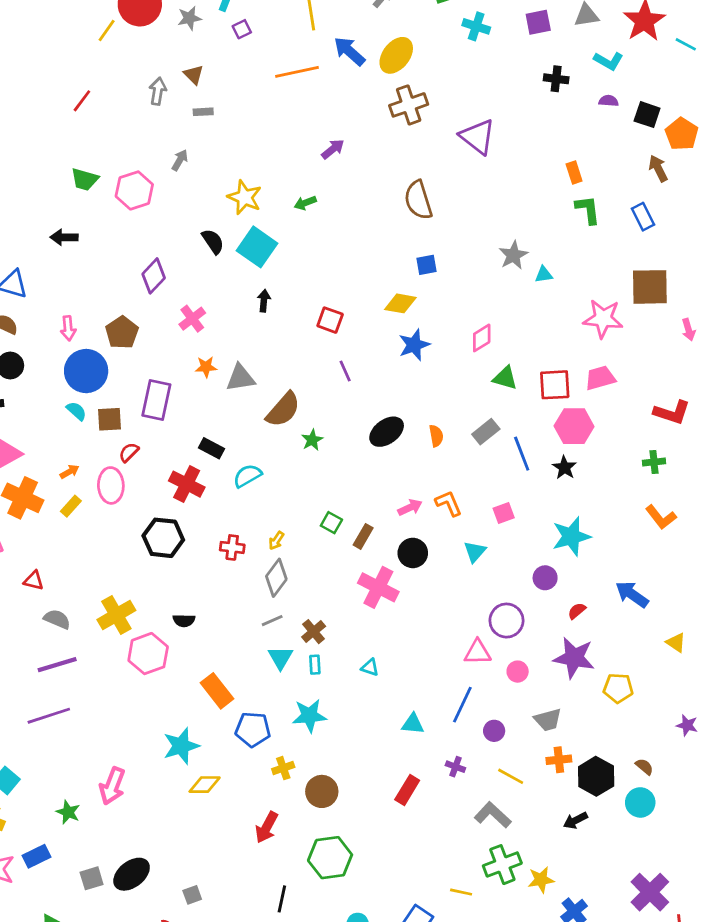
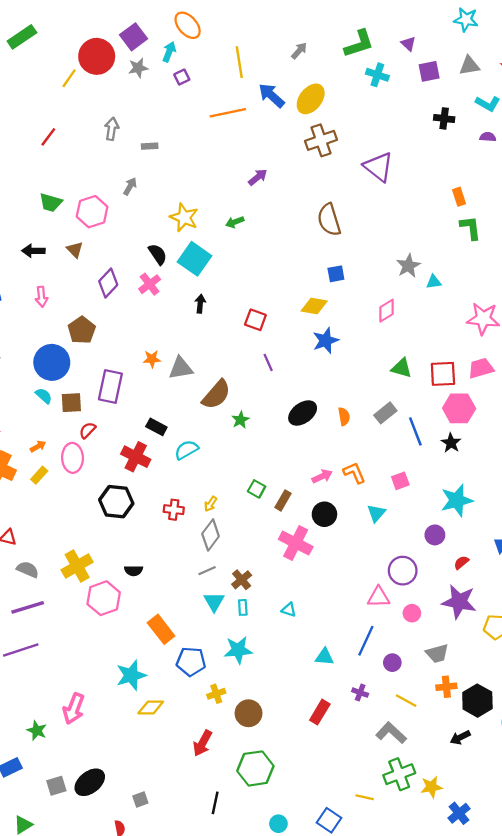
brown triangle: (194, 75) -> (75, 250), moved
pink cross: (192, 319) -> (150, 284), moved
pink arrow: (68, 328) -> (41, 297), moved
pink diamond: (482, 338) -> (387, 311), moved

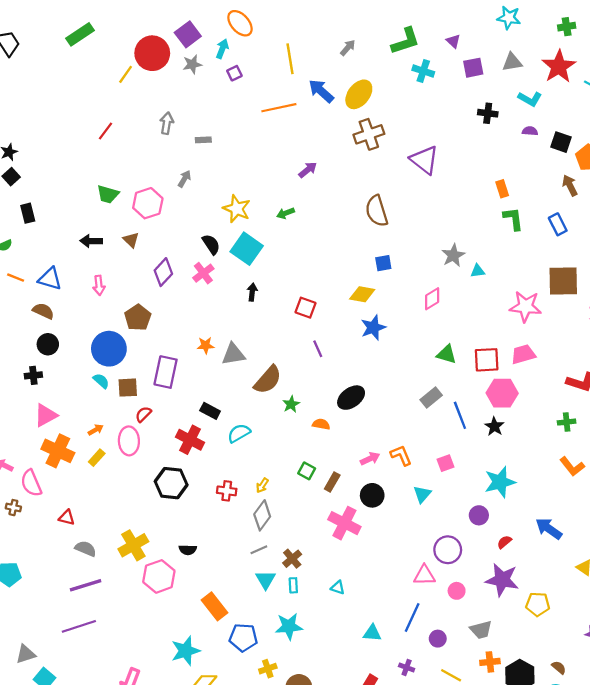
orange semicircle: (344, 416) -> (321, 424), moved, turned -70

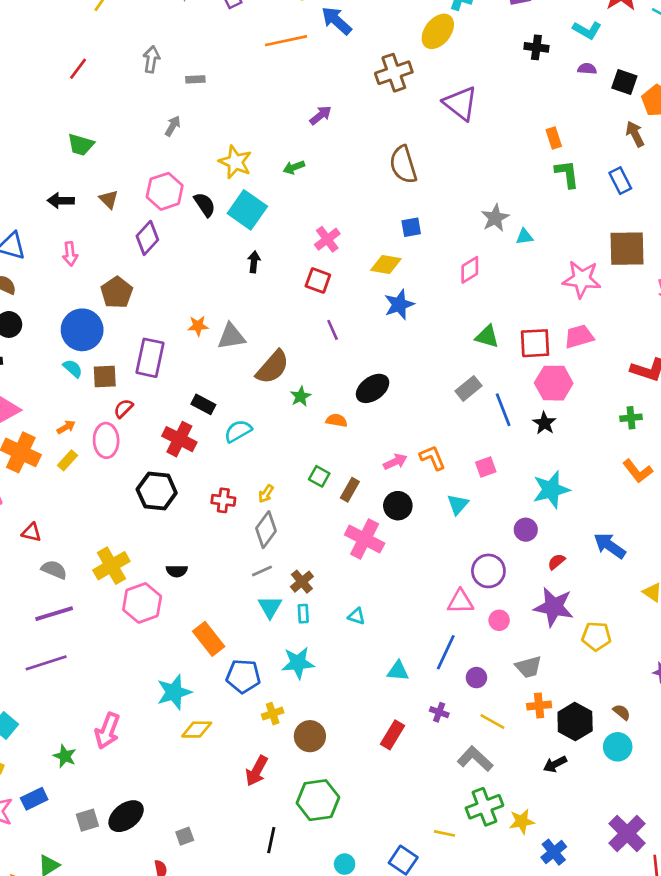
yellow ellipse: (359, 94) -> (438, 31), moved
pink hexagon: (148, 203) -> (165, 191), moved
pink cross: (203, 273) -> (327, 239), moved

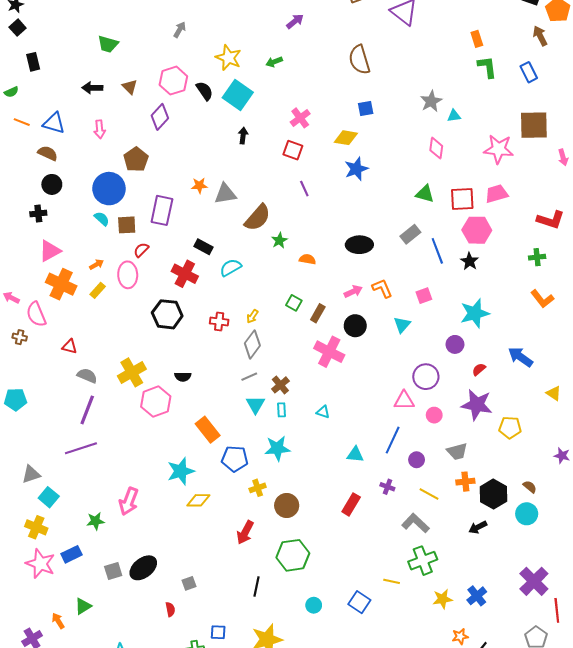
pink diamond: (470, 270) -> (436, 148), moved, turned -50
black ellipse: (373, 388) -> (359, 245), moved, turned 35
purple line: (54, 614) -> (87, 410), turned -52
green star: (65, 756) -> (95, 521), turned -30
yellow star: (522, 821) -> (443, 599), moved

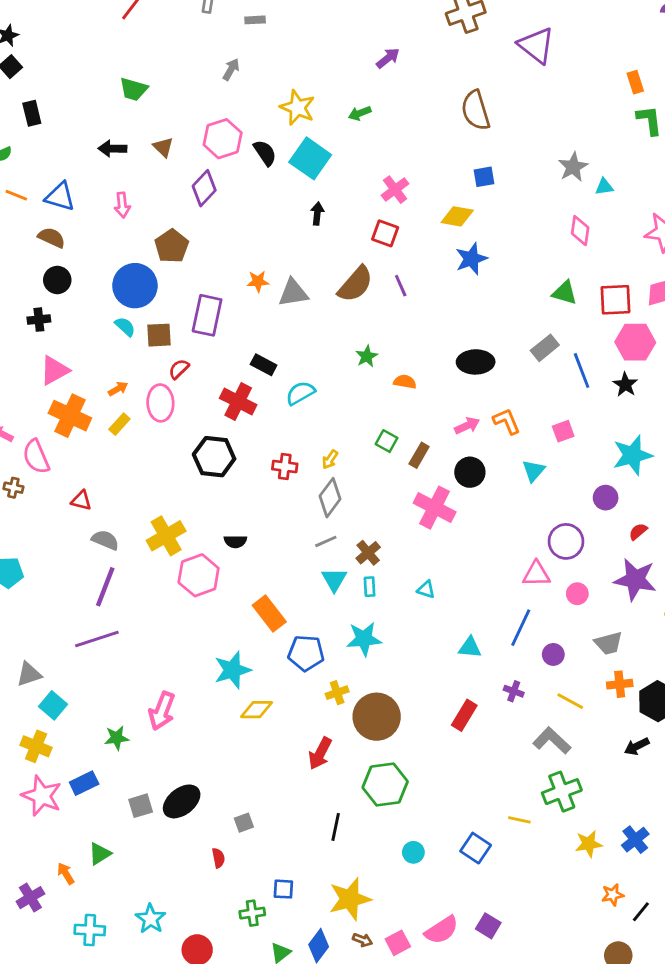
brown semicircle: (258, 218) -> (355, 284), moved
brown circle: (287, 505) -> (377, 717), size x1.4

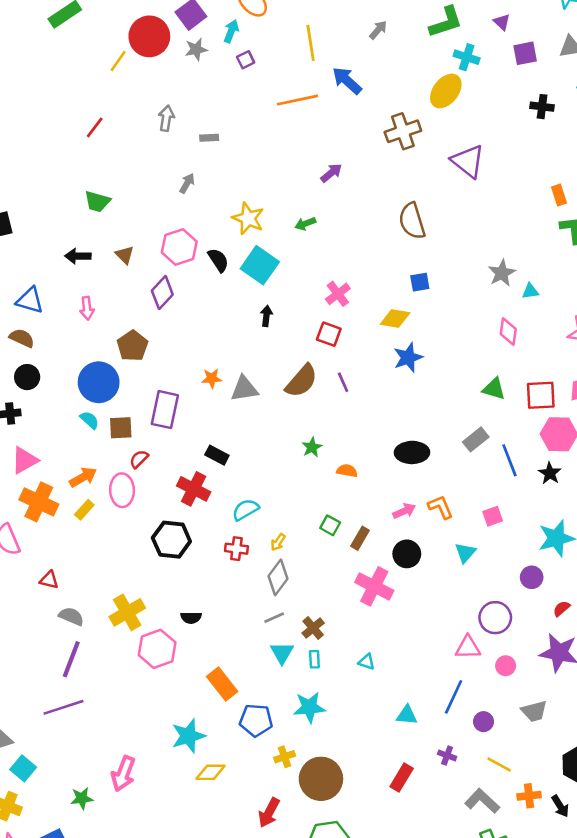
orange arrow: (118, 389) -> (83, 477), size x1.5
cyan semicircle: (300, 393) -> (246, 510), moved
orange cross: (620, 684) -> (529, 796), moved
black arrow: (637, 746) -> (560, 806), turned -95

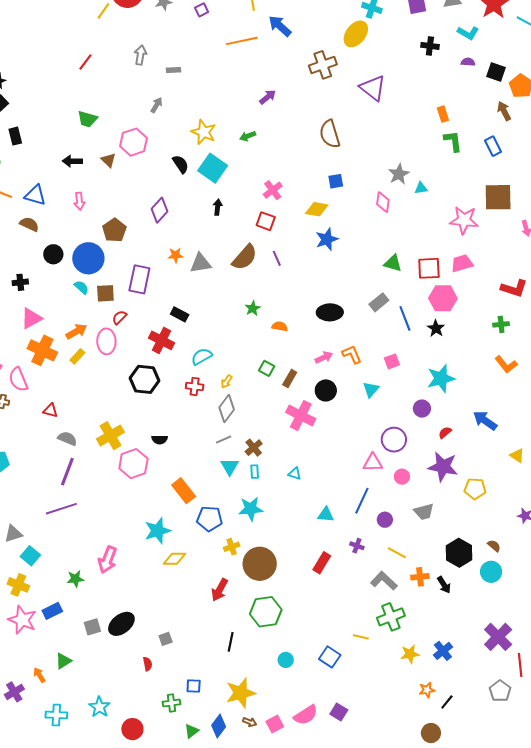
pink hexagon: (179, 247) -> (133, 142), moved
purple diamond: (162, 293) -> (160, 210), moved
pink diamond: (508, 332) -> (383, 202), moved
black circle: (27, 377) -> (53, 254), moved

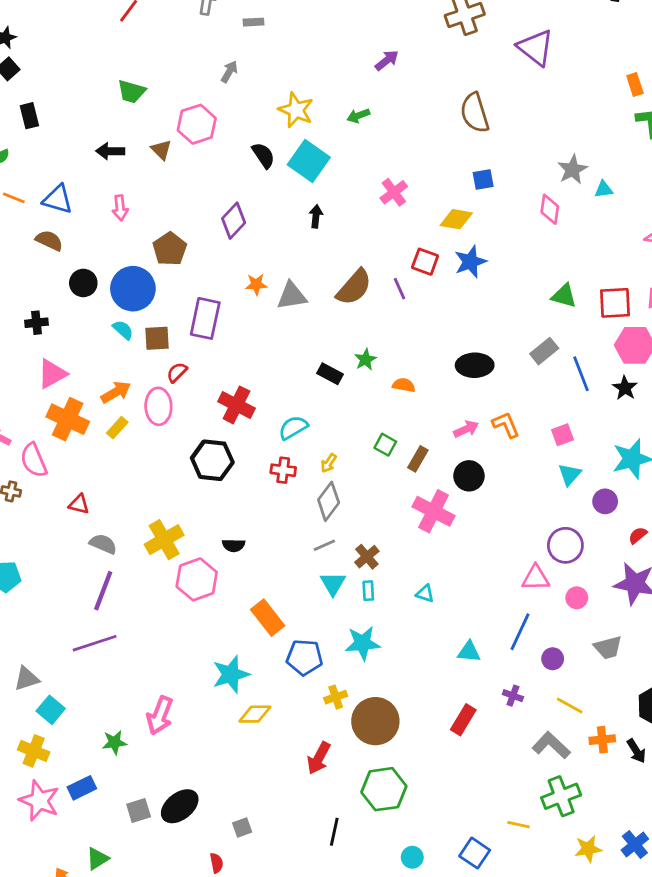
red square: (266, 221) -> (425, 262), moved
black rectangle: (180, 314) -> (330, 374), moved
cyan triangle: (371, 389) -> (570, 474), moved

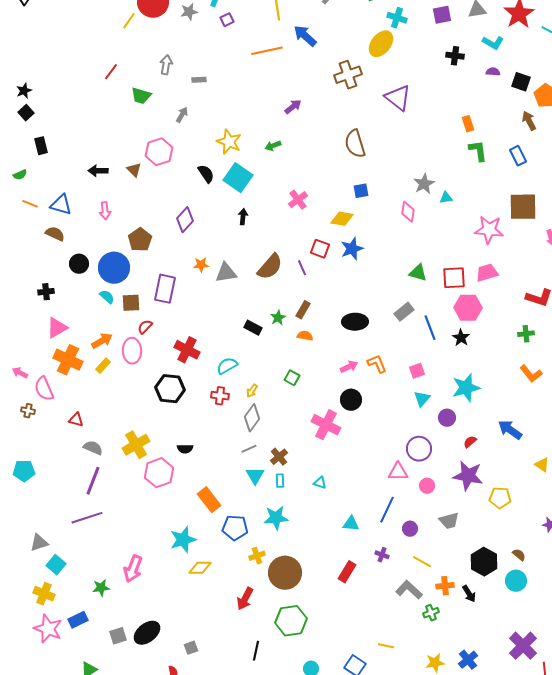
green trapezoid: (131, 92) -> (141, 96), moved
brown rectangle: (418, 459) -> (303, 310), moved
green cross: (561, 796) -> (431, 613), moved, size x0.6

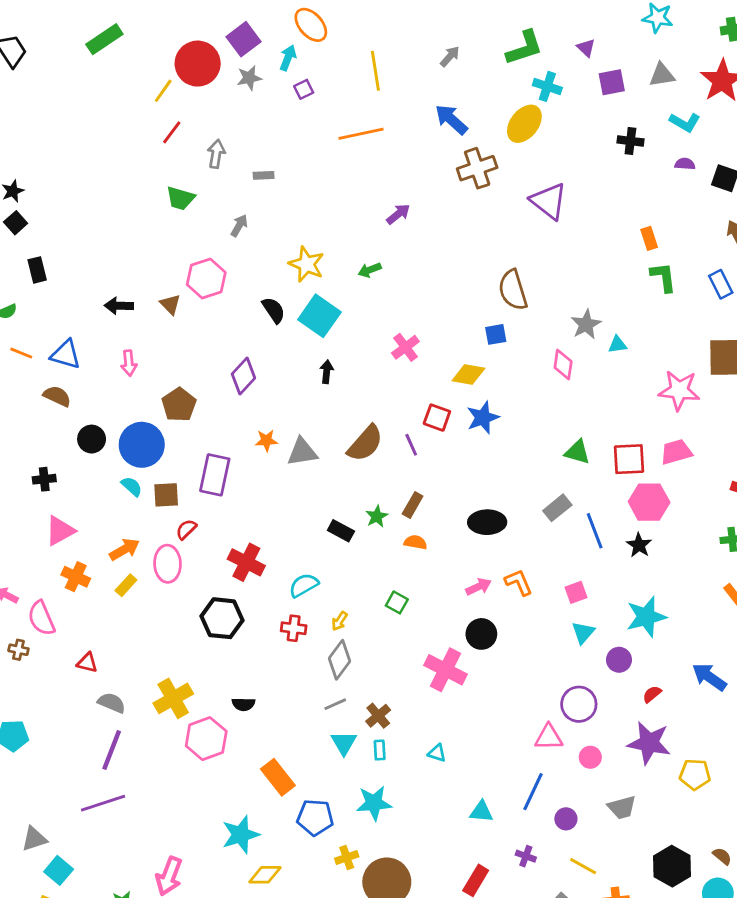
blue arrow: (305, 36) -> (451, 119), moved
red line: (111, 72) -> (172, 132), moved
brown semicircle: (355, 144) -> (513, 290), moved
orange cross: (68, 360) -> (76, 577), size x0.7

